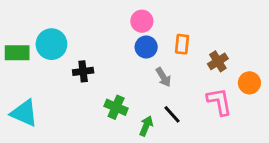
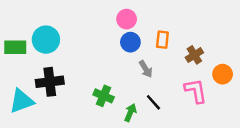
black cross: (83, 71) -> (50, 82), moved, size x1.5
cyan triangle: (24, 113) -> (22, 101), turned -44

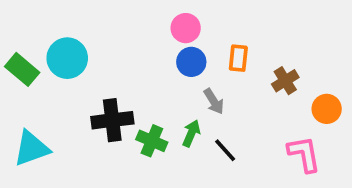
green rectangle: (15, 47) -> (22, 69), turned 40
black cross: (50, 82) -> (112, 120), moved
pink L-shape: (196, 91) -> (304, 154), moved
green arrow: (130, 113) -> (191, 133), moved

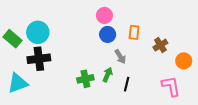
black cross: (112, 120) -> (39, 59), moved
green cross: (152, 141) -> (85, 79), turned -35
black line: (225, 150) -> (127, 84), turned 56

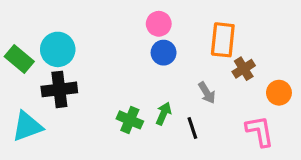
orange rectangle: (134, 32) -> (223, 40), moved, size x1.5
gray arrow: (120, 57) -> (207, 93), moved
green cross: (85, 79) -> (130, 120), turned 35
black line: (127, 84) -> (192, 128), turned -32

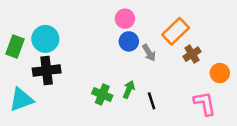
orange rectangle: (223, 40) -> (176, 31), turned 40
green rectangle: (19, 59) -> (15, 46), turned 70
gray arrow: (207, 93) -> (149, 53), moved

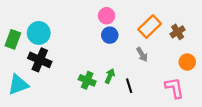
gray arrow: (149, 53) -> (142, 54), moved
brown cross: (192, 54) -> (178, 32), moved
black cross: (47, 70) -> (40, 60), turned 30

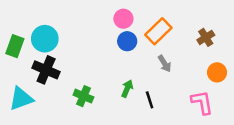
orange rectangle: (150, 27) -> (158, 31), moved
green cross: (87, 80) -> (83, 96), moved

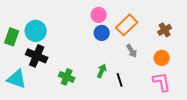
orange circle: (217, 72) -> (162, 58), moved
cyan triangle: (21, 99) -> (17, 79), turned 40

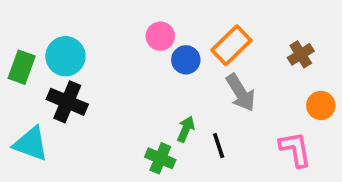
pink circle: (99, 15) -> (160, 36), moved
gray arrow: (132, 51) -> (241, 93), size x1.5
orange circle: (162, 58) -> (321, 105), moved
green cross: (67, 77) -> (160, 158), moved

